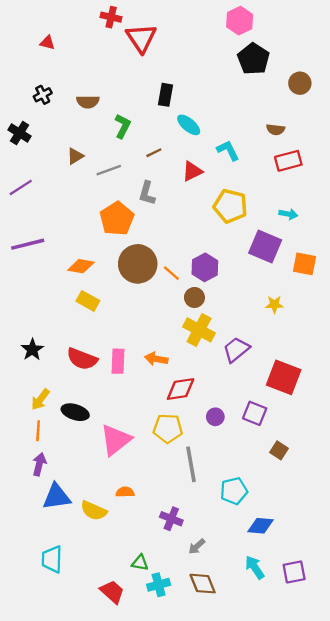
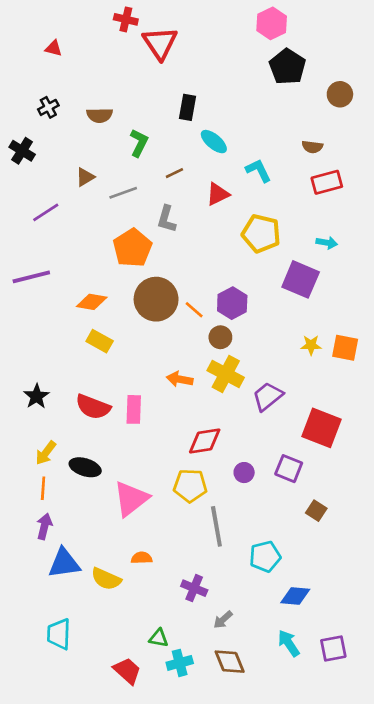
purple line: (21, 187) -> (46, 212), moved
orange square: (304, 264) -> (345, 348), moved
orange arrow: (156, 359) -> (180, 379), moved

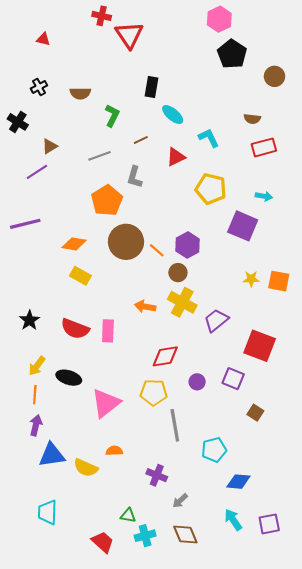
brown triangle: (85, 177) -> (50, 146), moved

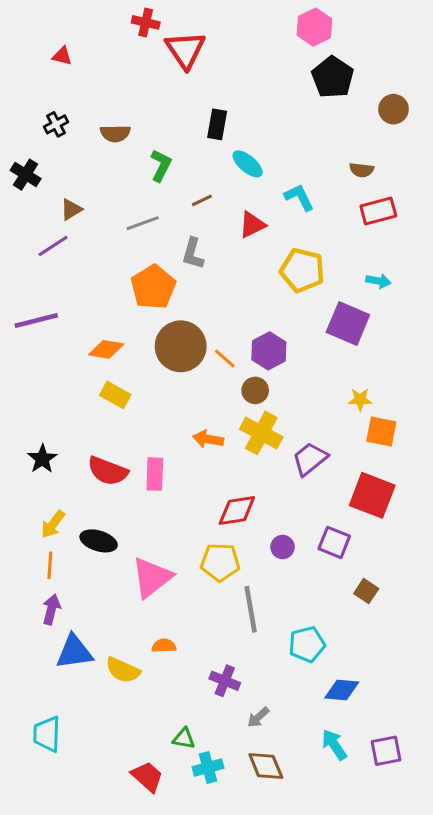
orange square: (279, 281) -> (381, 431), moved
cyan trapezoid: (48, 512) -> (47, 734), moved

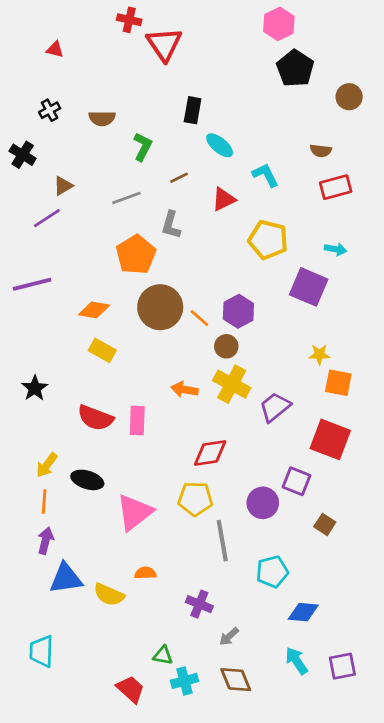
black star: (42, 459) -> (35, 388), moved
purple circle: (283, 547) -> (263, 503), moved, size x1.5

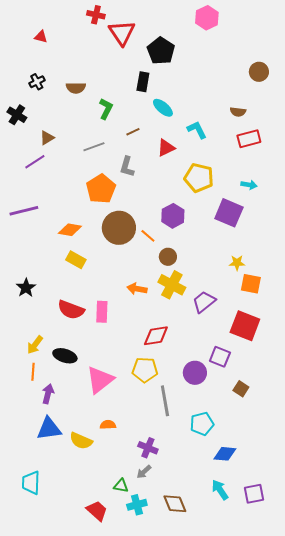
black pentagon: (295, 68) -> (161, 51), moved
purple hexagon: (238, 311) -> (173, 216), moved
purple arrow: (46, 541) -> (48, 394), moved
gray arrow: (229, 636) -> (144, 472), moved

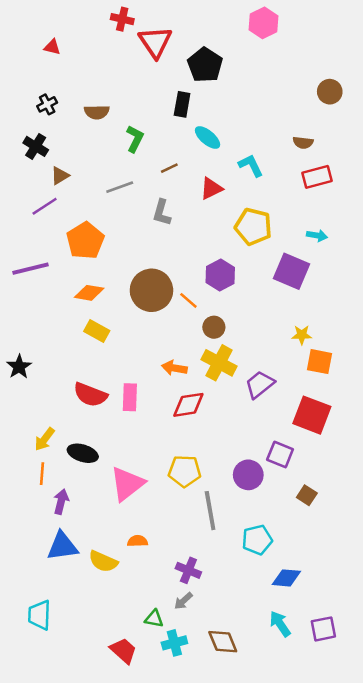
black cross: (17, 115) -> (36, 146), moved
orange pentagon: (101, 189) -> (85, 241), moved
black star: (26, 288) -> (19, 367), moved
red diamond: (156, 336) -> (188, 405), moved

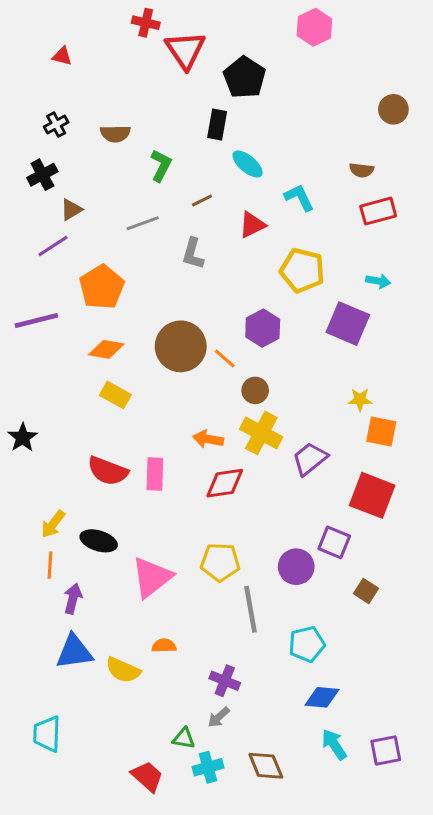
black cross: (36, 146) -> (42, 175), turned 30
blue diamond: (286, 578) -> (322, 697), moved

